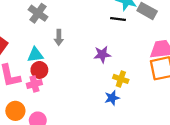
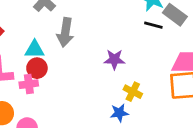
black line: (118, 19) -> (153, 25), moved
gray arrow: (59, 37) -> (65, 32), size x1.5

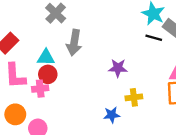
yellow cross: (133, 92) -> (134, 97), turned -35
blue star: (119, 113) -> (112, 115), moved

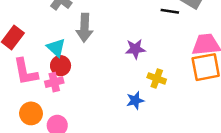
cyan triangle: (46, 57) -> (56, 48), turned 48
yellow cross: (134, 97) -> (157, 78), turned 35

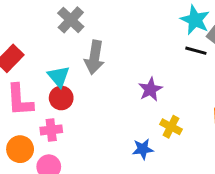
purple star: (135, 49) -> (150, 89), turned -30
pink cross: (54, 82) -> (51, 130), moved

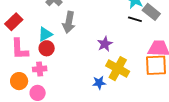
cyan triangle: (59, 76) -> (45, 34), turned 42
yellow cross: (171, 127) -> (118, 69), size x1.6

